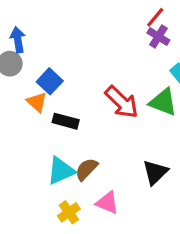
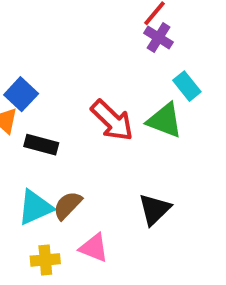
yellow cross: (69, 212) -> (45, 260), turned 30

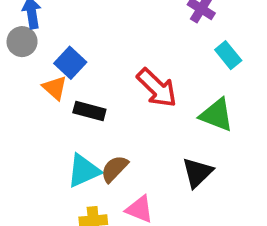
green triangle: (165, 120) -> (217, 115), moved

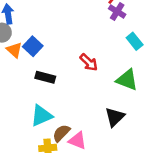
orange triangle: (55, 88) -> (14, 50), moved
red arrow: (157, 88) -> (89, 62), size x0.7
brown semicircle: (114, 169) -> (61, 133), moved

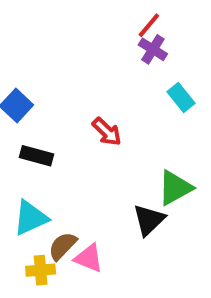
green triangle: (127, 80) -> (175, 188), moved, turned -50

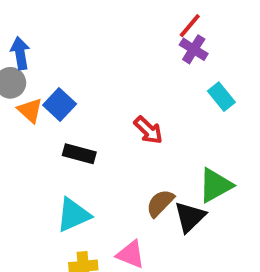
brown semicircle: (63, 246) -> (160, 203), moved

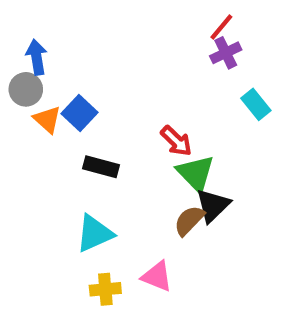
purple cross: (194, 49) -> (226, 53), turned 32
green triangle: (215, 185) -> (196, 173), moved, turned -45
black triangle: (190, 217) -> (213, 205), moved

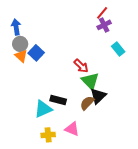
gray circle: (26, 89) -> (20, 44), moved
black rectangle: (101, 167) -> (58, 100), moved

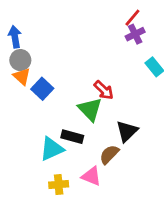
blue square: (36, 53) -> (42, 89), moved
green triangle: (90, 81) -> (90, 109), moved
brown semicircle: (87, 103) -> (109, 154), moved

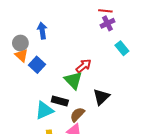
red line: (132, 18) -> (105, 11), turned 56
blue arrow: (15, 37) -> (42, 31), moved
red arrow: (104, 90) -> (84, 66), turned -84
brown semicircle: (109, 154) -> (77, 115), moved

